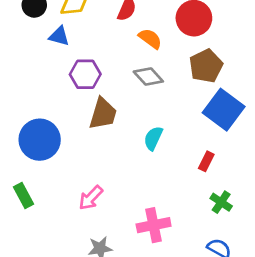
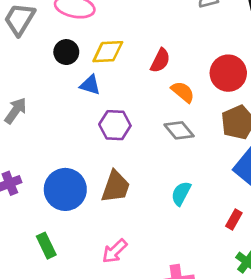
brown trapezoid: (103, 114) -> (116, 187), moved

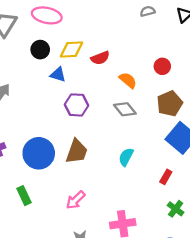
red semicircle: (160, 60) -> (100, 58), moved, turned 42
red circle: (228, 73) -> (162, 66), size x0.6

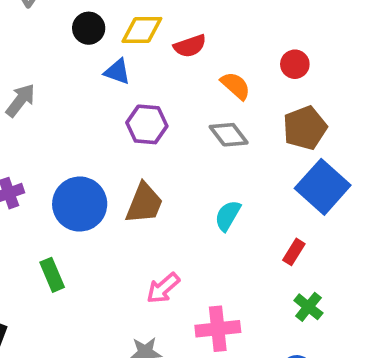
pink arrow: (76, 200) -> (163, 288), moved

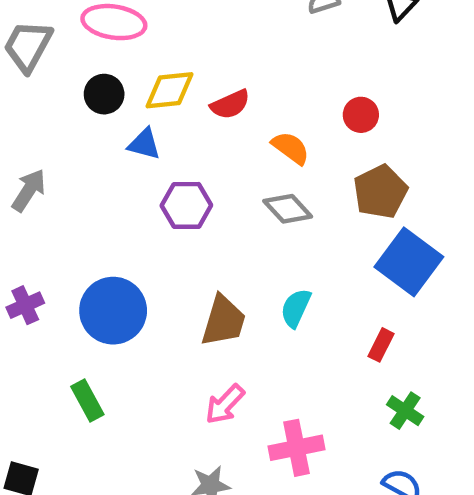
brown trapezoid: (144, 203) -> (223, 321), moved

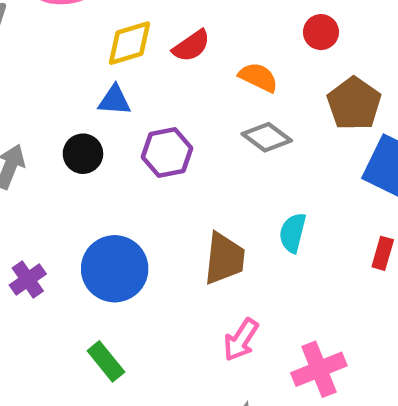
black circle: (104, 94) -> (83, 154), moved

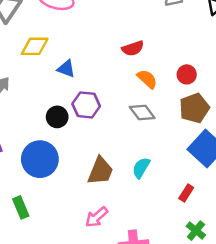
red circle: (321, 32) -> (187, 74), moved
yellow diamond: (129, 43) -> (35, 46), moved
red semicircle: (191, 46) -> (133, 48), moved
black circle: (83, 154) -> (57, 117), moved

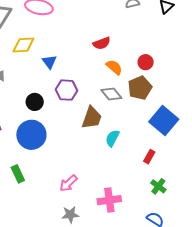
blue triangle: (66, 69) -> (49, 62), turned 35
brown pentagon: (194, 108) -> (140, 88), moved
black circle: (57, 117) -> (35, 102), moved
brown trapezoid: (100, 171) -> (92, 118), moved
pink arrow: (97, 217) -> (68, 183), moved

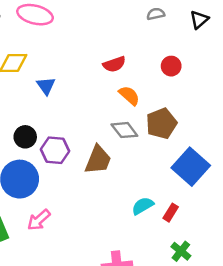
red circle: (146, 62) -> (171, 66), moved
purple hexagon: (67, 90) -> (55, 150), moved
cyan semicircle: (112, 138) -> (143, 206), moved, turned 30
pink arrow: (68, 183) -> (39, 220), moved

